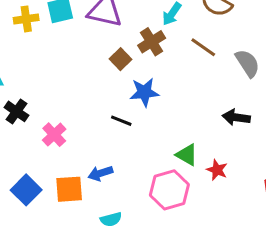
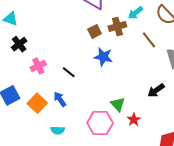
black arrow: (236, 117) -> (156, 90), turned -60
black line: (121, 121) -> (69, 72), moved
blue arrow: (100, 173) -> (60, 99), turned 56
orange square: (69, 189) -> (37, 103), turned 30

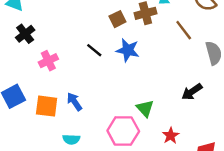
black line: (69, 72) -> (94, 50), moved
orange square: (37, 103) -> (47, 106), turned -36
red star: (134, 120) -> (171, 136), moved

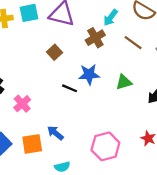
brown square: (117, 19) -> (55, 52), moved
black line: (94, 50) -> (70, 88), moved
green triangle: (145, 108) -> (124, 82), moved, turned -48

